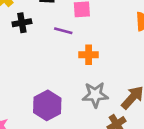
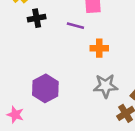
purple hexagon: (47, 105) -> (45, 88), moved

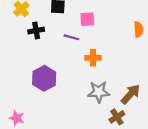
purple hexagon: (45, 88) -> (44, 78), moved

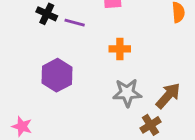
black cross: (36, 31) -> (47, 14), turned 35
purple line: (71, 37) -> (75, 23), moved

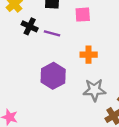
purple hexagon: (57, 75) -> (53, 76), moved

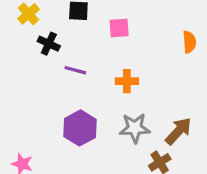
purple line: (52, 33) -> (75, 70), moved
purple hexagon: (53, 76) -> (80, 128), moved

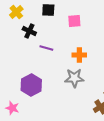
purple hexagon: (80, 128) -> (31, 85), moved
gray star: (135, 128) -> (74, 78), moved

